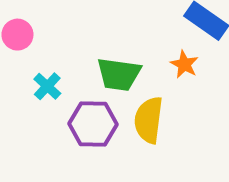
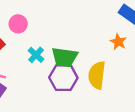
green trapezoid: (119, 74) -> (65, 57), moved

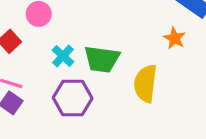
purple hexagon: (63, 78) -> (73, 98), moved

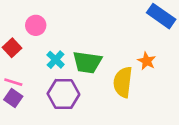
orange star: (175, 38) -> (147, 61), moved

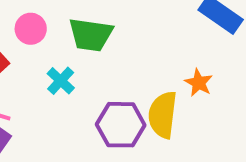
green trapezoid: (87, 62) -> (91, 35), moved
purple hexagon: (63, 94) -> (121, 125), moved

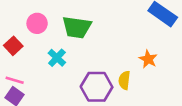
yellow semicircle: (163, 115) -> (124, 80), size x0.6

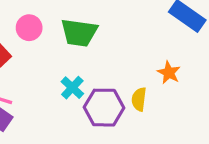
cyan cross: (57, 58) -> (72, 88), moved

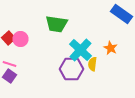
pink circle: (29, 28) -> (20, 39), moved
cyan cross: (72, 88) -> (80, 50), moved, size x1.6

